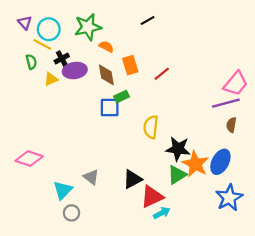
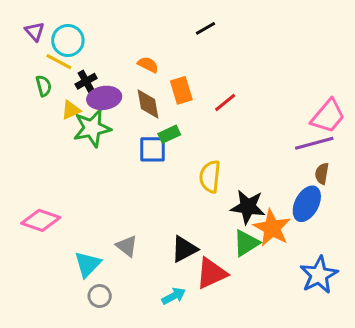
green star: (88, 27) -> (92, 128), moved
blue ellipse: (220, 162) -> (307, 204), moved
cyan arrow: (162, 213) -> (174, 296), moved

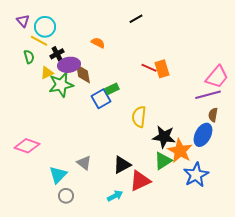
orange rectangle: (181, 90) -> (162, 69), moved
red line: (225, 102) -> (149, 68), turned 63
brown diamond: (148, 104) -> (83, 74), moved
blue square: (153, 149) -> (101, 99), turned -30
blue star: (319, 275) -> (196, 175), moved

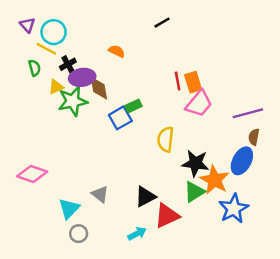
red line: (149, 68) -> (178, 81), turned 56
pink trapezoid: (217, 77) -> (199, 104), moved

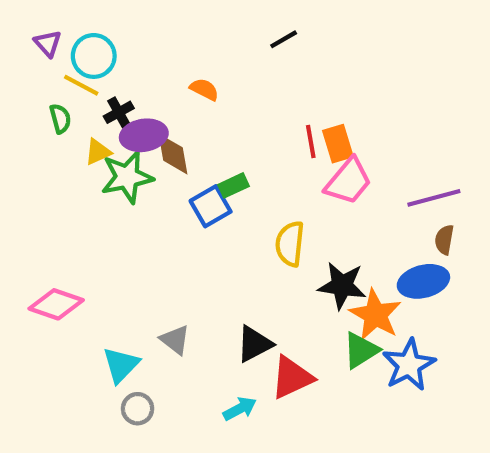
blue ellipse: (242, 161) -> (423, 281), turned 48
green triangle: (194, 192) -> (361, 350), moved

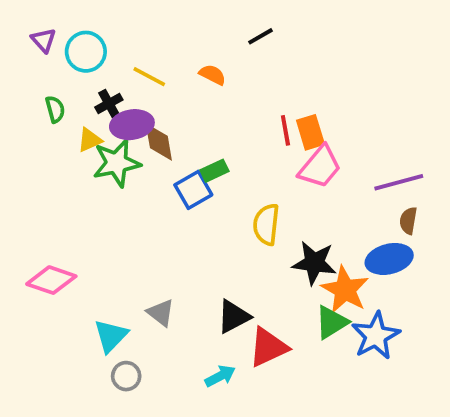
yellow line: (81, 85) -> (149, 77), moved
orange semicircle: (204, 89) -> (213, 75), moved

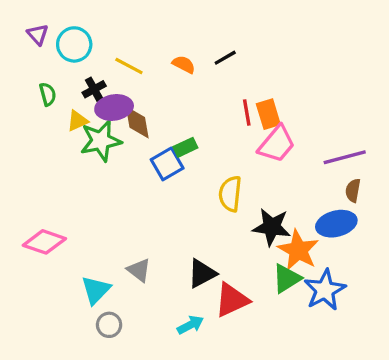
black line: (261, 36) -> (225, 58), moved

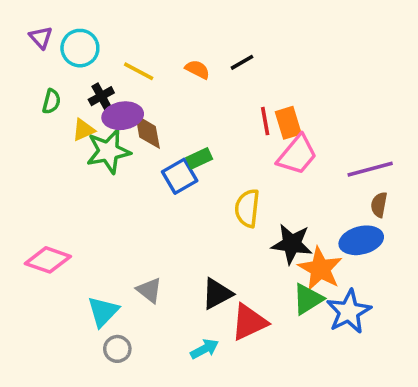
green semicircle: (48, 94) -> (51, 101), turned 30

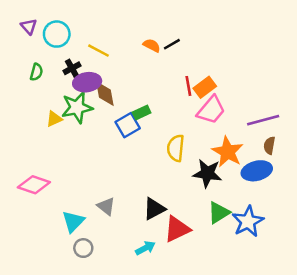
orange semicircle: (197, 69) -> (152, 45), moved
orange rectangle: (288, 123) -> (205, 87), turned 70
yellow triangle: (83, 130) -> (54, 119), moved
orange star: (320, 269) -> (228, 152), moved

